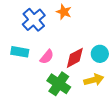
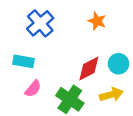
orange star: (64, 12) -> (97, 21), moved
pink semicircle: (47, 57) -> (33, 89), moved

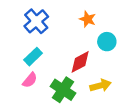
cyan rectangle: (24, 61) -> (33, 57), moved, turned -54
cyan circle: (118, 64) -> (107, 42), moved

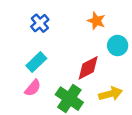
blue cross: (36, 21) -> (40, 23), size x0.7

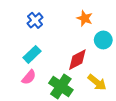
yellow arrow: (111, 94) -> (97, 82), turned 54

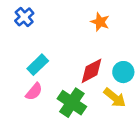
blue cross: (35, 20) -> (24, 17), moved
cyan circle: (103, 40) -> (123, 72), moved

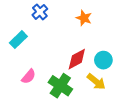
blue cross: (24, 17) -> (40, 12), moved
cyan rectangle: (38, 65) -> (18, 40), moved

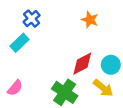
blue cross: (40, 12) -> (32, 19), moved
pink semicircle: (29, 76) -> (15, 88), moved

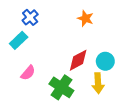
pink semicircle: (15, 88) -> (28, 73), moved
yellow arrow: (103, 88) -> (98, 83), turned 48

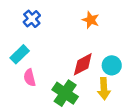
cyan rectangle: (19, 40) -> (20, 54), moved
pink semicircle: (28, 73) -> (30, 78), turned 126

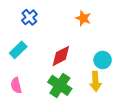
red diamond: (83, 64) -> (61, 56), moved
pink semicircle: (30, 78) -> (16, 85), moved

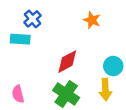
cyan rectangle: (18, 50) -> (20, 39), moved, turned 48

